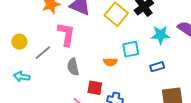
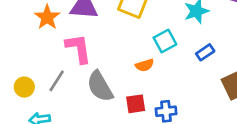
yellow circle: (19, 42) -> (24, 87), moved
gray semicircle: (73, 67) -> (100, 86), size x1.4

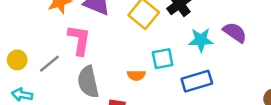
blue rectangle: (205, 52) -> (197, 81), size x1.6

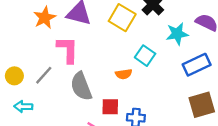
cyan square: (163, 59) -> (145, 56), turned -36
blue rectangle: (197, 81) -> (197, 65), moved

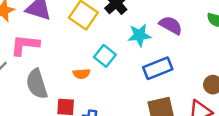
pink L-shape: (68, 50) -> (25, 45), turned -88

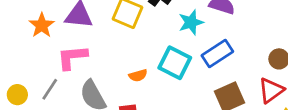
cyan square: (105, 56) -> (175, 63), moved, size x1.4

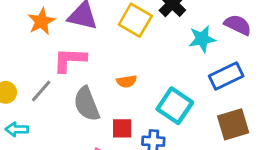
cyan square: (175, 63) -> (175, 106), moved
orange semicircle: (138, 75) -> (127, 81), moved

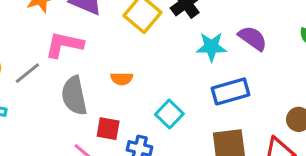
cyan square: (175, 106) -> (169, 114), size x0.7

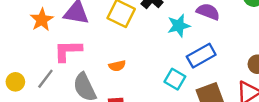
cyan square: (169, 114) -> (175, 79), moved

